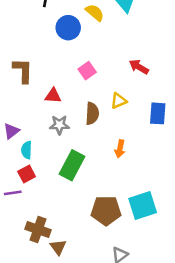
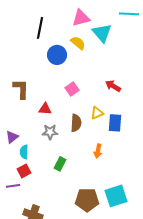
blue rectangle: (158, 113) -> (115, 123), moved
green rectangle: (72, 165) -> (60, 164), size x0.6

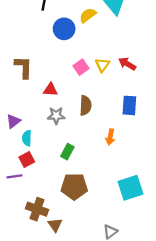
yellow semicircle: (78, 43) -> (88, 15), turned -77
yellow triangle: (97, 113) -> (102, 65), moved, turned -32
brown pentagon: (87, 200) -> (74, 187), moved

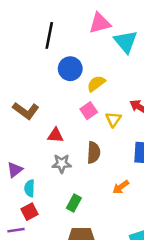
yellow semicircle: (88, 15) -> (96, 83), moved
yellow triangle: (102, 65) -> (113, 119), moved
brown L-shape: (23, 67) -> (26, 111), turned 125
orange arrow: (110, 137) -> (121, 187), turned 42

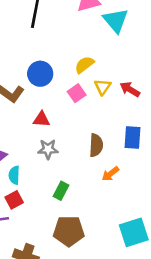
blue circle: (70, 69) -> (40, 74), moved
yellow triangle: (113, 119) -> (103, 87), moved
brown semicircle: (94, 152) -> (96, 145), moved

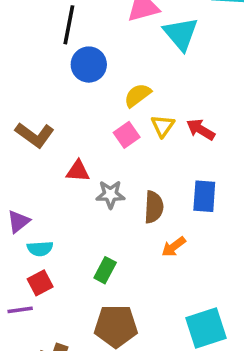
blue circle: (40, 74) -> (89, 65), moved
gray star: (48, 149) -> (110, 194), moved
cyan semicircle: (14, 175) -> (40, 249), turned -96

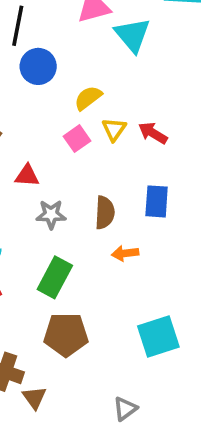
gray star: (110, 194) -> (51, 214), moved
orange arrow: (174, 247) -> (125, 253), turned 30
green rectangle: (105, 270) -> (55, 277), size x1.5

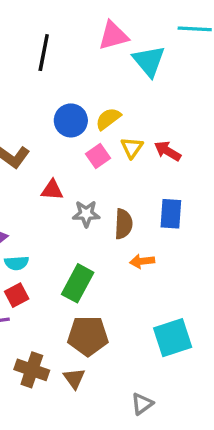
blue circle: (38, 66) -> (71, 120), moved
gray star: (51, 214) -> (86, 214), moved
brown triangle: (34, 398) -> (74, 378), moved

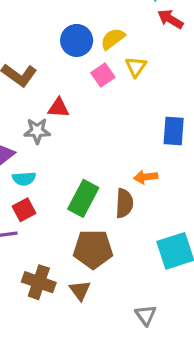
red arrow: (168, 151) -> (170, 19), moved
gray star: (86, 214) -> (37, 131), moved
brown semicircle: (123, 224) -> (124, 203), moved
gray triangle: (142, 404) -> (146, 315), turned -30

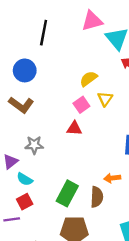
blue circle: (77, 40) -> (25, 70), moved
red triangle: (59, 108) -> (74, 128), moved
cyan semicircle: (24, 179) -> (25, 179), turned 35

